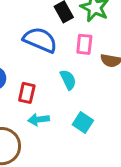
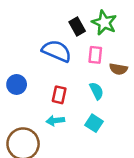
cyan semicircle: (68, 80) -> (97, 91), moved
red rectangle: (27, 93) -> (59, 95), moved

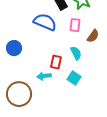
brown semicircle: (118, 69) -> (93, 36), turned -64
red rectangle: (59, 95) -> (56, 62), moved

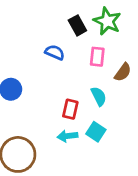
blue semicircle: (45, 22) -> (55, 52), size x0.6
cyan arrow: (44, 76) -> (67, 136), moved

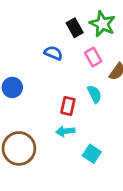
pink rectangle: (97, 57) -> (93, 57), turned -36
cyan square: (96, 132) -> (92, 154), moved

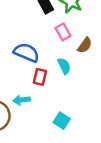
blue semicircle: (53, 53) -> (26, 53), moved, size x1.5
cyan arrow: (65, 131) -> (22, 100), moved

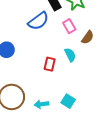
blue semicircle: (26, 53) -> (38, 21), moved, turned 120
cyan arrow: (22, 100) -> (41, 104), moved

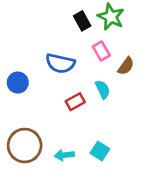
blue semicircle: (38, 21) -> (60, 63), moved, turned 50
red rectangle: (50, 64) -> (75, 102), turned 48

